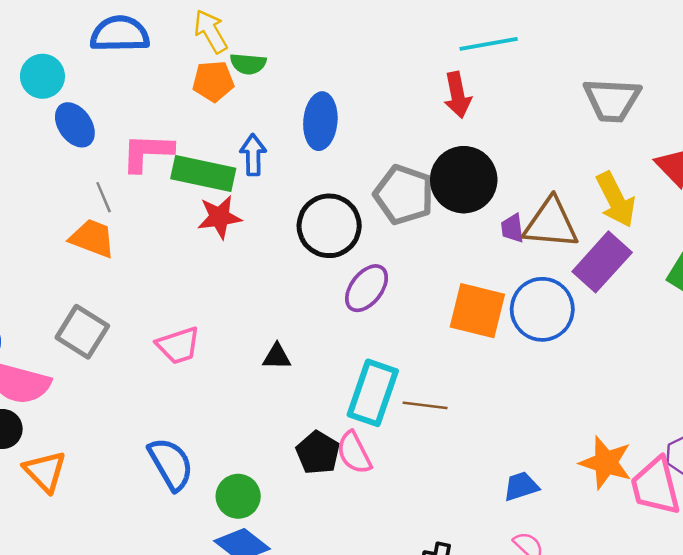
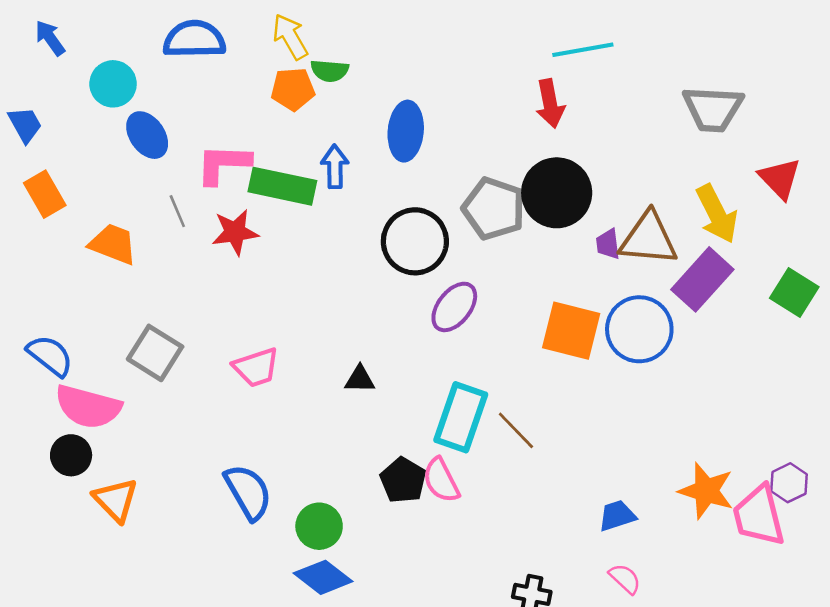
red star: (219, 217) -> (235, 232), moved
orange trapezoid: (92, 238) -> (113, 244), moved
brown line: (425, 405) -> (516, 430), turned 39

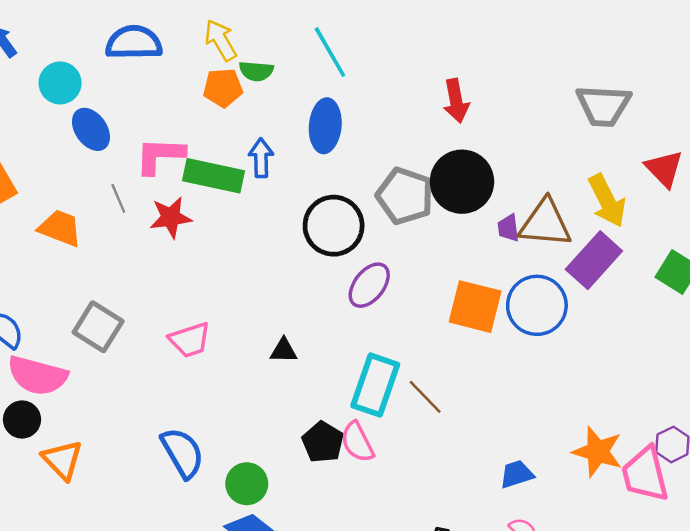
cyan line: (583, 50) -> (330, 52), moved, turned 70

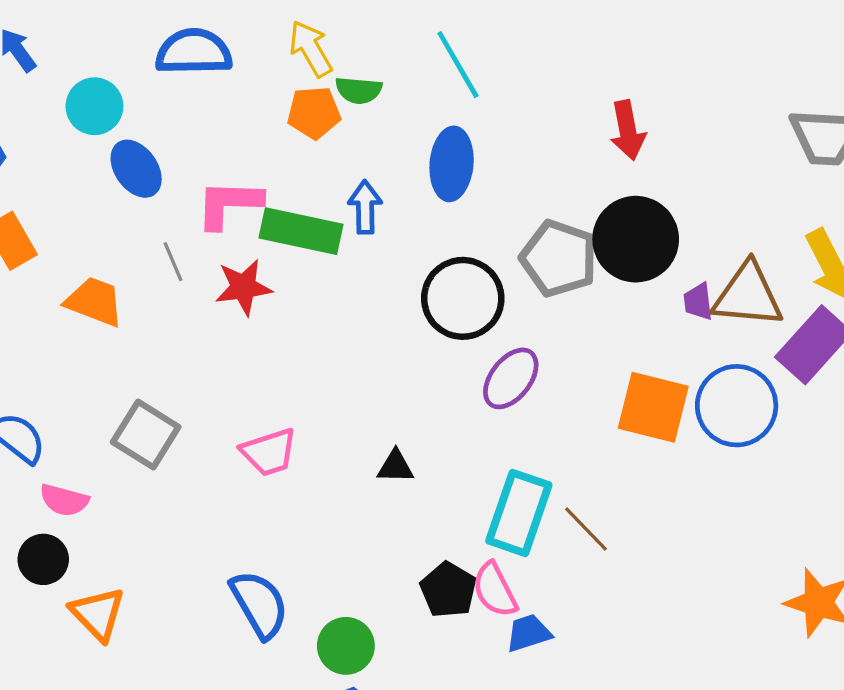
pink semicircle: (37, 376) -> (64, 500), size x0.6
blue trapezoid: (517, 474) -> (528, 633), moved

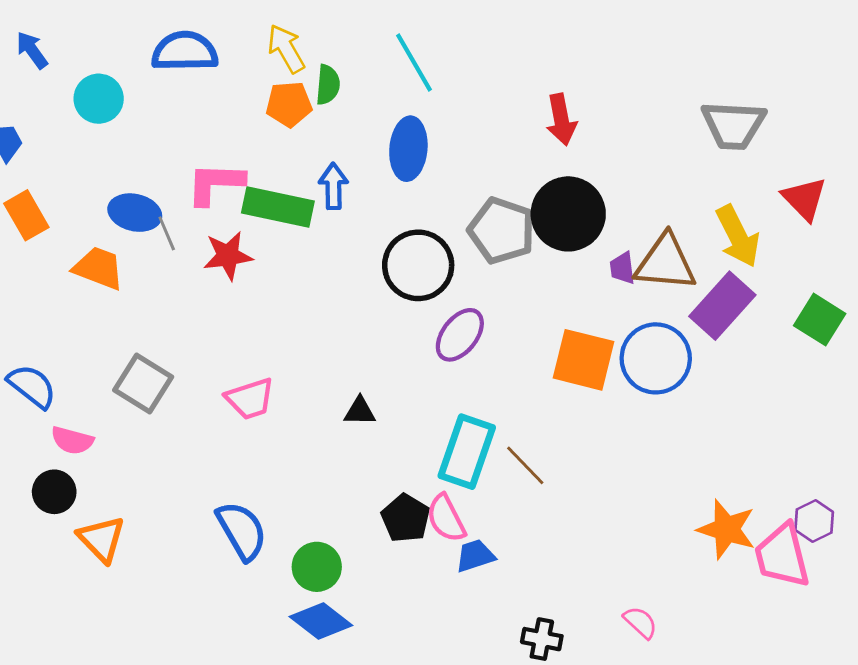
green semicircle: (359, 90) -> (328, 85), turned -90
blue ellipse: (136, 169) -> (135, 213), moved, turned -42

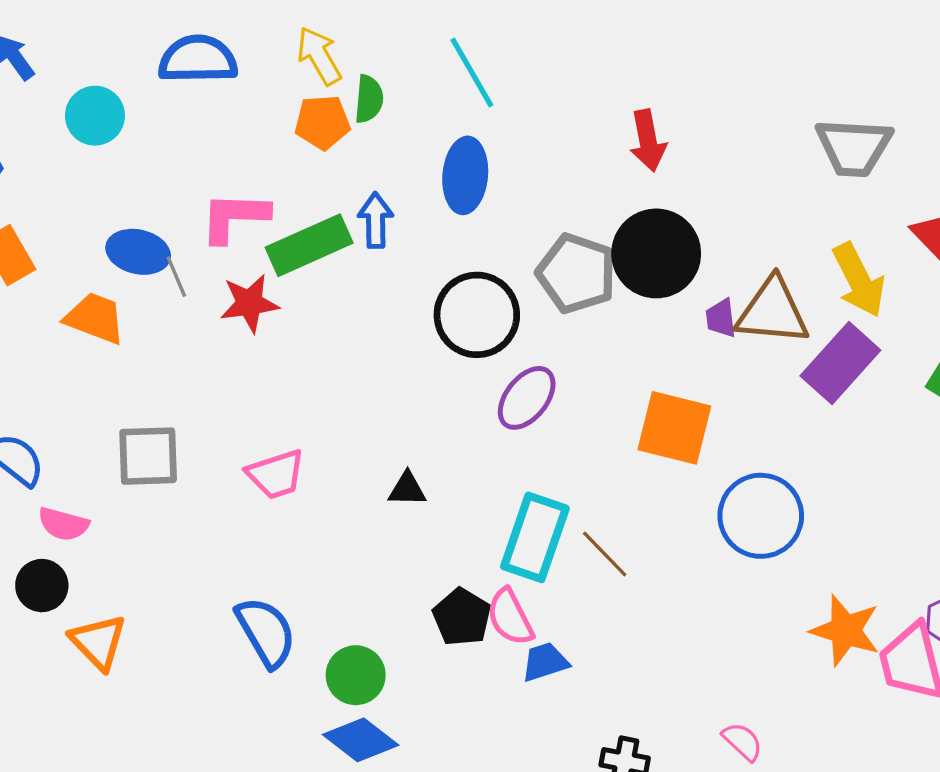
green rectangle: (278, 207) -> (309, 245), turned -36
blue circle: (656, 358) -> (761, 516), moved
gray square: (143, 383) -> (148, 456), turned -34

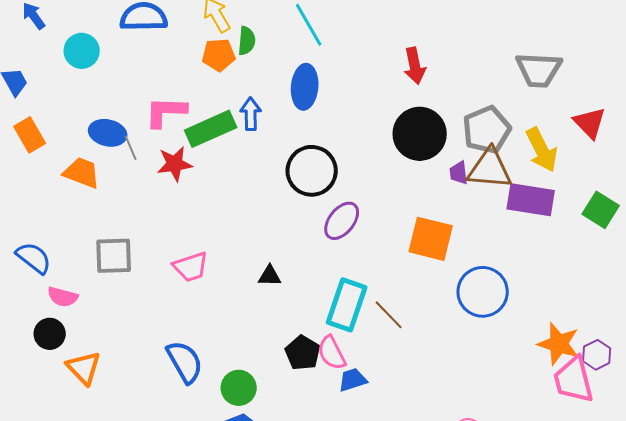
gray pentagon: (576, 273) -> (487, 130), moved, turned 30
purple rectangle: (840, 363) -> (531, 200), turned 57
orange star: (845, 630) -> (559, 344), moved

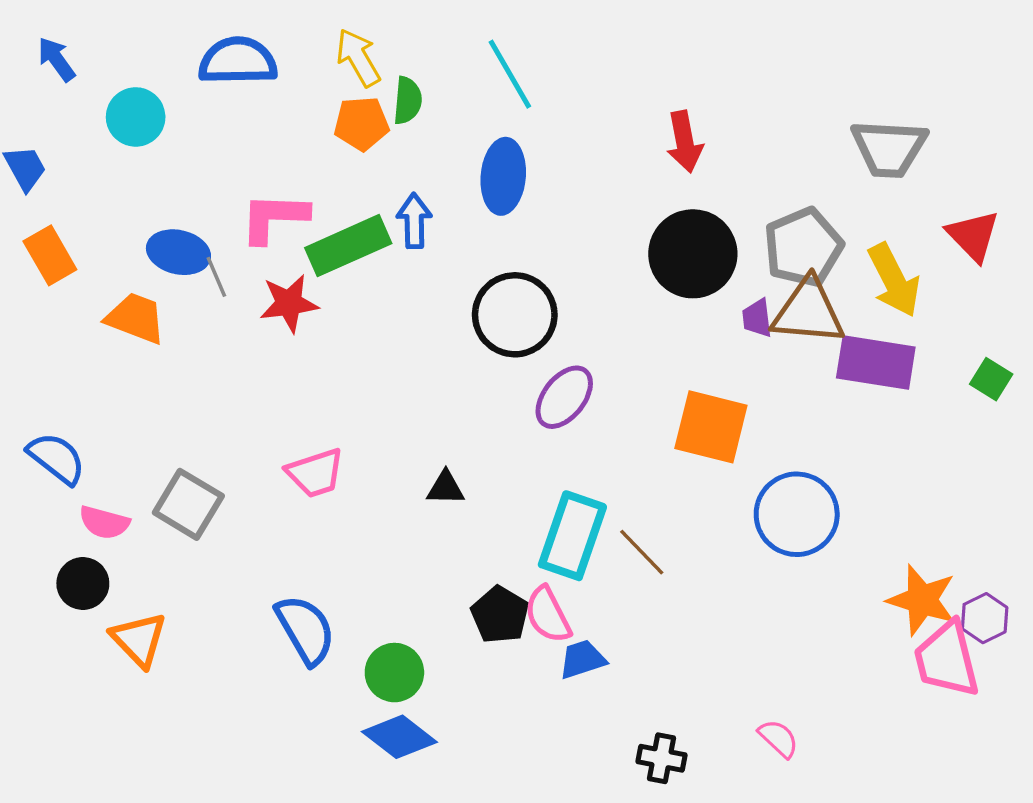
green square: (601, 210) -> (991, 379), size x0.7
gray square: (114, 256) -> (188, 504), moved, turned 33

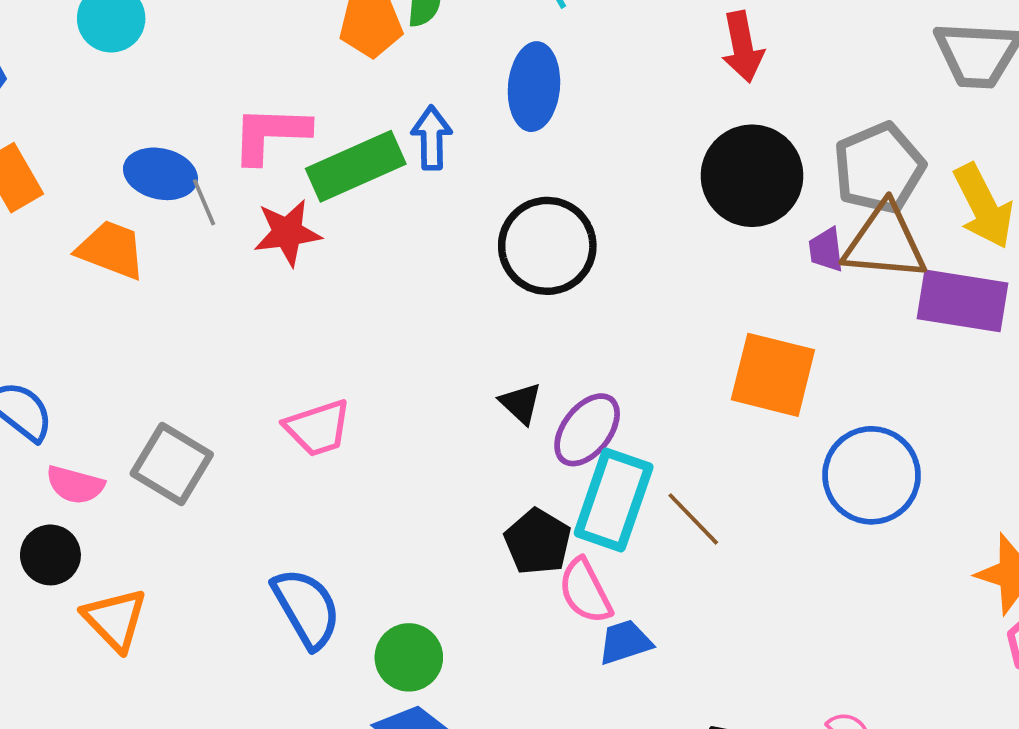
purple ellipse: (564, 397) -> (587, 430), moved
black triangle: (446, 488) -> (521, 403), moved, turned 42
black pentagon: (500, 615) -> (538, 542), moved

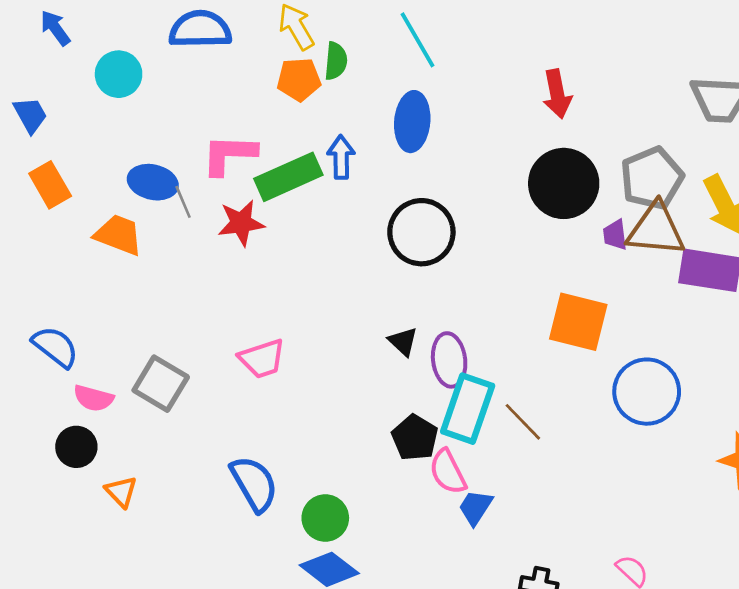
purple ellipse: (587, 430) -> (449, 360), turned -45
orange triangle: (115, 619) -> (121, 492), size x0.7
blue trapezoid: (625, 642) -> (475, 507), turned -39

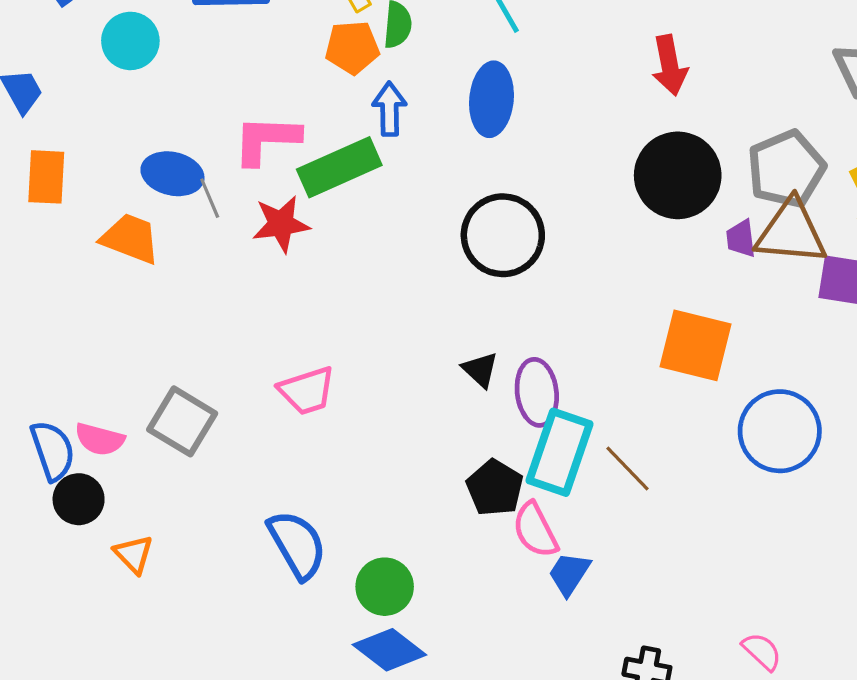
blue arrow: (341, 157) -> (389, 109), moved
orange rectangle: (50, 185) -> (46, 177), turned 33
blue semicircle: (55, 347) -> (53, 451), moved, turned 33

